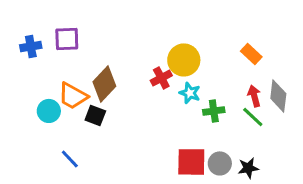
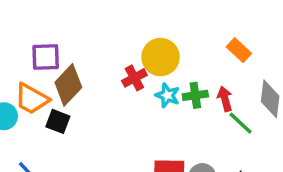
purple square: (67, 39) -> (46, 57), moved
red arrow: (254, 96) -> (225, 99), moved
green cross: (214, 111) -> (195, 95), moved

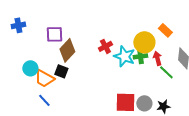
yellow circle: (161, 57) -> (144, 42), moved
cyan star: (167, 95) -> (124, 56), size x1.5
orange trapezoid: (32, 99) -> (44, 78), moved

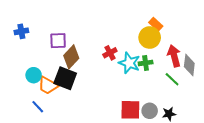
orange rectangle: (165, 30) -> (156, 24), moved
yellow circle: (144, 42) -> (150, 38), moved
red arrow: (157, 58) -> (174, 56), moved, size x1.5
black square: (61, 71) -> (65, 78), size x1.6
blue line: (44, 100) -> (38, 107), moved

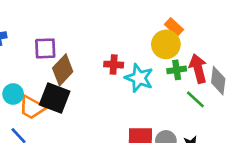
red cross: (110, 53) -> (114, 65), turned 32
green cross: (146, 63) -> (177, 70), moved

